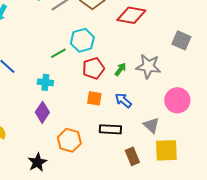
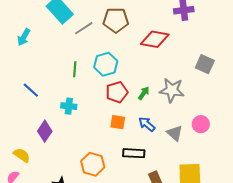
green line: (58, 53) -> (75, 69), moved, turned -56
pink circle: (177, 100) -> (201, 124), size x0.7
purple diamond: (42, 112) -> (45, 131), moved
gray triangle: (151, 125) -> (175, 133), moved

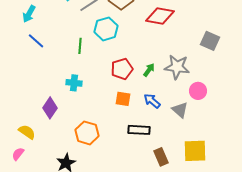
cyan hexagon: (106, 64) -> (106, 29), moved
blue line: (31, 90) -> (36, 41), moved
pink circle: (201, 124) -> (198, 91), moved
orange hexagon: (93, 164) -> (87, 133), moved

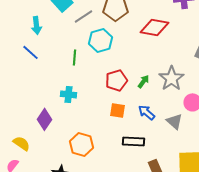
cyan arrow: (29, 14) -> (36, 25), moved, turned -36
gray star: (177, 67) -> (171, 78), turned 30

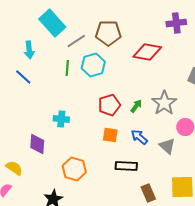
green line: (74, 57) -> (67, 68), moved
purple diamond: (44, 119) -> (37, 144), turned -30

